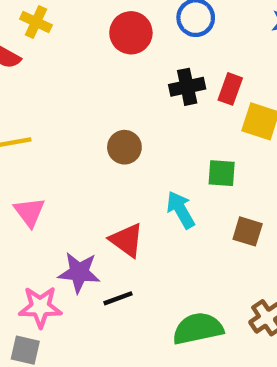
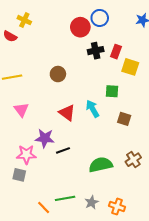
red circle: (131, 33) -> (80, 27), moved
brown circle: (124, 147) -> (58, 74), moved
red triangle: (127, 240) -> (67, 113), moved

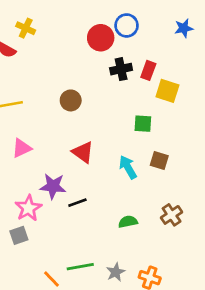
cyan arrow: (93, 109) -> (128, 167), moved
pink triangle: (21, 110) -> (22, 148), turned 42
pink star: (26, 155) -> (28, 208), turned -30
green semicircle: (101, 165) -> (128, 222), size x0.6
gray square: (19, 175) -> (19, 235), turned -32

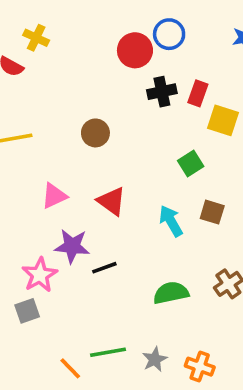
green square: (143, 124) -> (191, 164), turned -36
pink triangle: (22, 148) -> (54, 196), moved
green semicircle: (128, 222) -> (171, 293), size x1.4

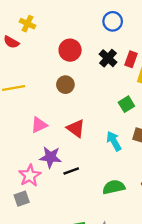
red circle: (135, 50) -> (70, 50), moved
black cross: (162, 92) -> (108, 58), turned -36

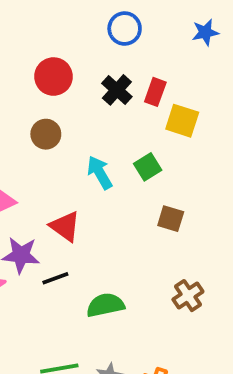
red triangle: (76, 128) -> (65, 226), moved
cyan arrow: (114, 141) -> (100, 173), moved
green semicircle: (114, 187) -> (105, 305), moved

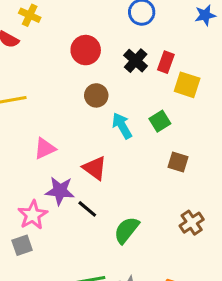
brown circle: (46, 134) -> (96, 95), moved
black line: (55, 278) -> (87, 209), turned 60
green semicircle: (105, 305) -> (127, 230), turned -40

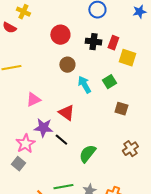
black cross: (136, 61) -> (93, 42), turned -35
gray square: (22, 245) -> (18, 164), turned -32

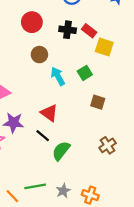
red rectangle: (113, 43) -> (89, 31), turned -72
red triangle: (66, 113) -> (49, 113), moved
black line: (61, 140) -> (43, 136), moved

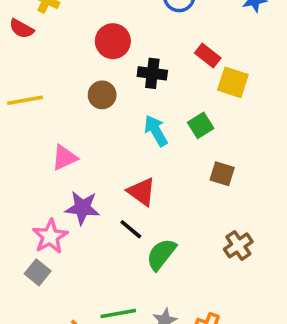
black cross: (68, 30) -> (152, 73), moved
brown circle: (39, 55) -> (102, 95), moved

